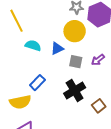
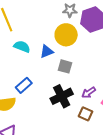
purple arrow: (98, 60) -> (89, 93), moved
brown square: (99, 106) -> (85, 114), turned -32

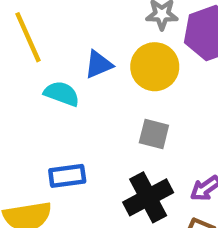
blue triangle: (47, 51) -> (98, 65), moved
blue rectangle: (24, 85) -> (67, 176), turned 35

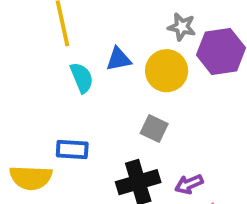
cyan semicircle: (62, 94) -> (82, 78), turned 36

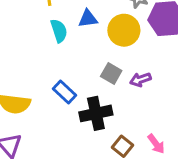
blue rectangle: (72, 149) -> (65, 92), moved, turned 35
purple arrow: (189, 184) -> (140, 80), moved

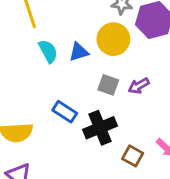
blue triangle: (88, 19) -> (79, 52), moved

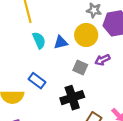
purple arrow: (139, 86) -> (102, 60), moved
blue rectangle: (65, 112) -> (37, 81), moved

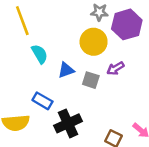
blue triangle: (61, 42) -> (66, 70), moved
black cross: (72, 98) -> (68, 123), moved

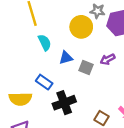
yellow circle: (94, 42) -> (81, 27), moved

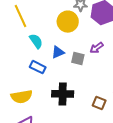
blue rectangle: (44, 82) -> (38, 67), moved
black cross: (64, 103) -> (63, 94), turned 30

